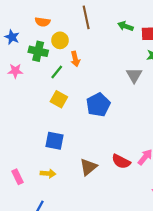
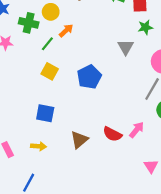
orange arrow: (75, 59) -> (66, 31), turned -120

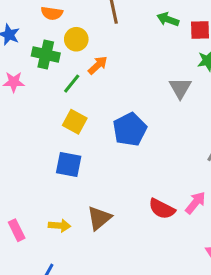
blue square: (45, 113) -> (69, 165), moved
brown triangle: (79, 140) -> (99, 218), moved

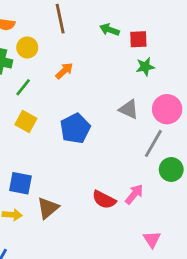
orange arrow: (98, 65) -> (64, 71), moved
gray triangle: (180, 88) -> (129, 109), moved, turned -35
blue square: (69, 165) -> (20, 183), moved

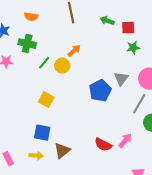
yellow circle: (27, 47) -> (62, 66), moved
gray triangle: (129, 109) -> (121, 79), turned 42
yellow square: (26, 122) -> (46, 100), moved
blue pentagon: (75, 128) -> (100, 91), moved

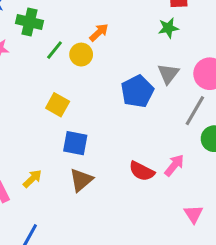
green star: (133, 48) -> (168, 28), moved
blue square: (42, 133) -> (75, 143), moved
yellow arrow: (36, 156) -> (32, 179), moved, turned -48

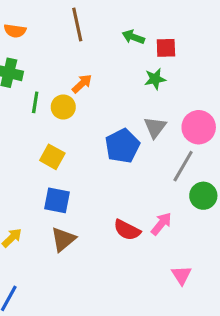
green line: (55, 50) -> (35, 102), turned -30
yellow square: (58, 105) -> (52, 157), moved

